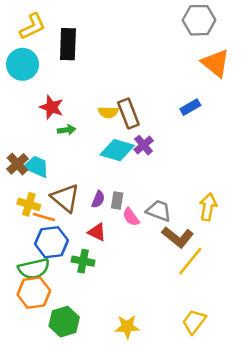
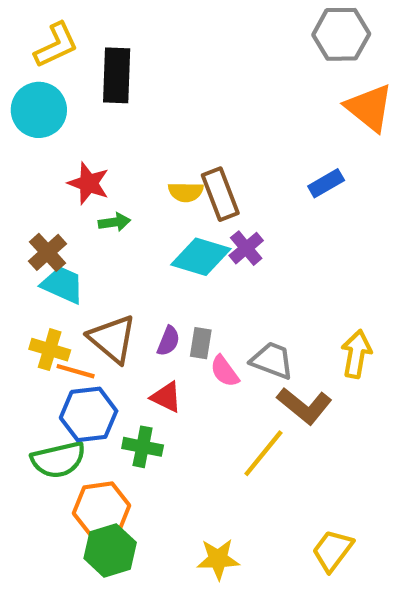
brown cross: (17, 164) -> (48, 252), moved
yellow line: (190, 261) -> (263, 453), moved
orange hexagon: (34, 293) -> (101, 509), moved

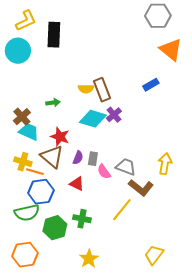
red star: (89, 183) -> (60, 137), moved
green cross: (143, 447) -> (82, 219), moved
orange hexagon: (101, 509) -> (25, 255), moved
green hexagon: (110, 550) -> (55, 228), moved
yellow star: (218, 559) -> (89, 259), moved, turned -30

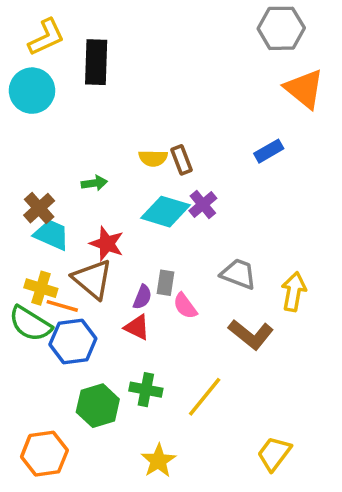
brown rectangle: (102, 90) -> (182, 160), size x0.7
purple semicircle: (78, 158) -> (142, 297), moved
gray trapezoid: (126, 167) -> (238, 274), moved
yellow line: (122, 210) -> (205, 397), moved
green semicircle: (27, 213) -> (30, 324), moved, turned 45

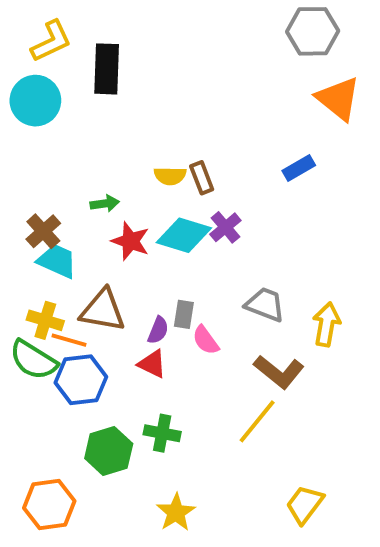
red star: (107, 244) -> (130, 241), moved
brown triangle: (93, 279) -> (103, 310), turned -30
yellow line: (205, 397) -> (257, 421), moved

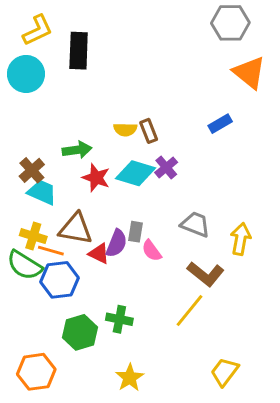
green arrow: (105, 204) -> (77, 150), size x1.4
purple semicircle: (158, 330) -> (117, 243), size x1.4
red triangle: (152, 364) -> (99, 254), moved

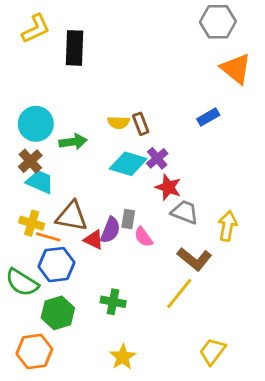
cyan circle: (26, 74) -> (36, 124), moved
red star: (96, 178) -> (168, 187), moved
green semicircle: (25, 265) -> (22, 282), moved
green hexagon: (80, 332) -> (58, 313), moved

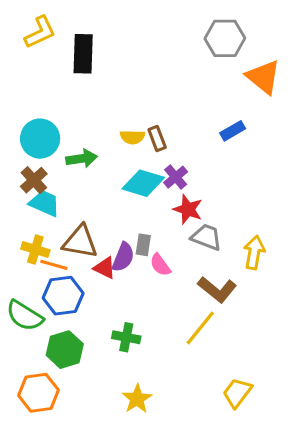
gray hexagon: (218, 22) -> (225, 38), moved

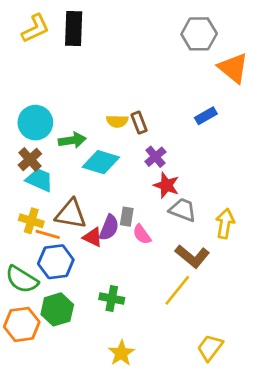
black rectangle: (83, 54) -> (74, 28), moved
cyan diamond: (143, 183) -> (101, 162), moved
orange hexagon: (38, 393) -> (22, 324), moved

